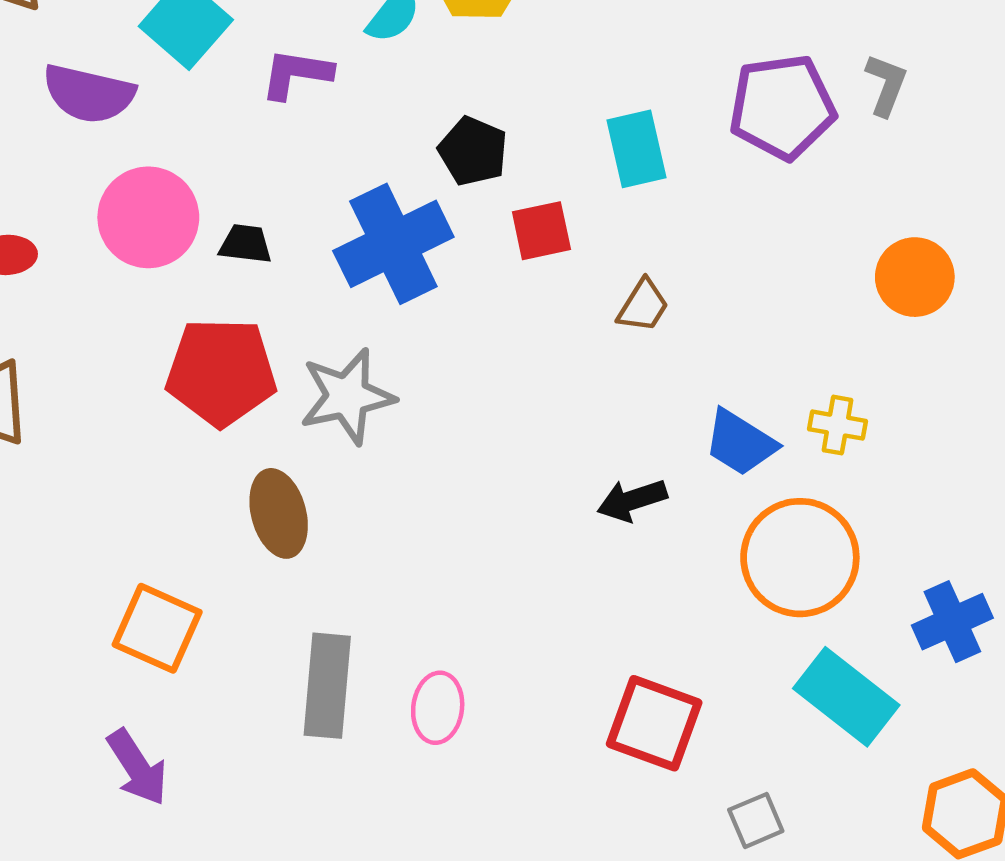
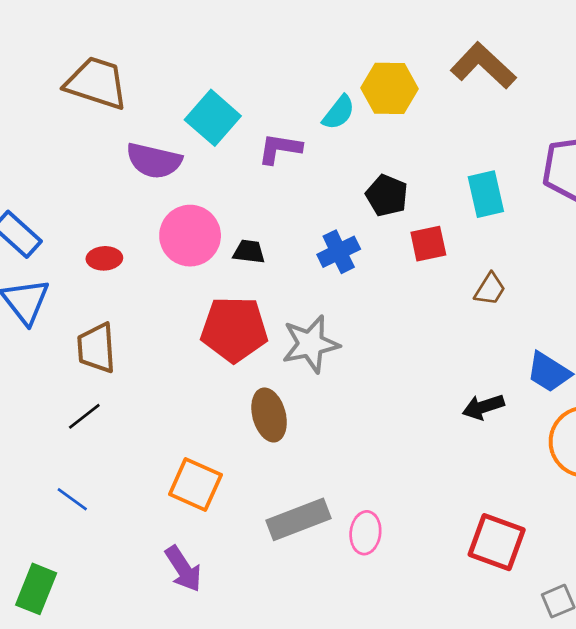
blue cross: (393, 244) -> (339, 252), size x0.6
gray rectangle: (327, 686) -> (298, 519), turned 64

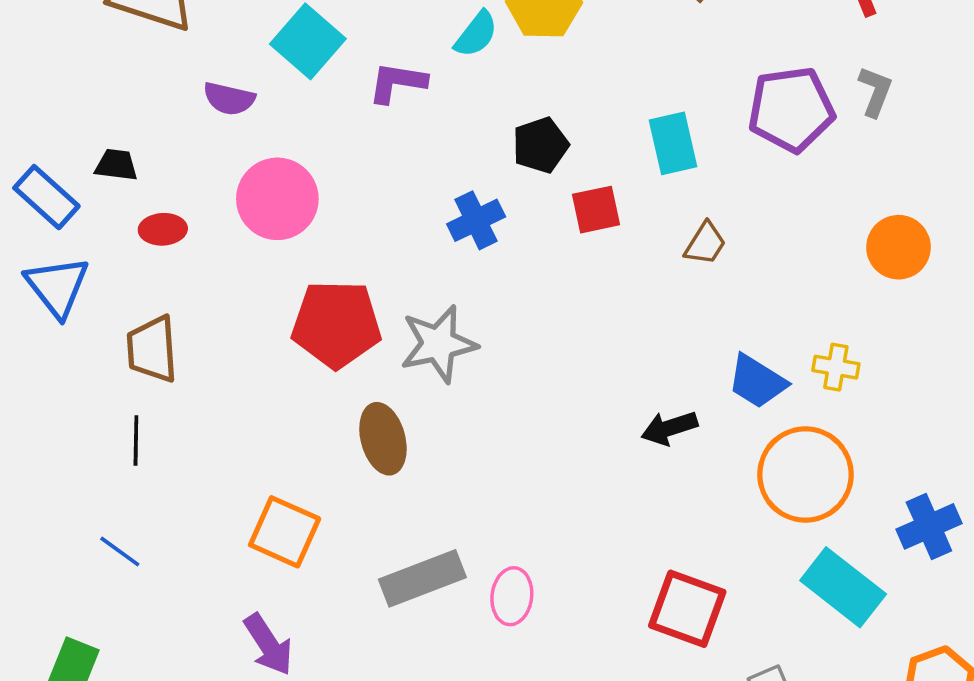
purple semicircle: (154, 161) -> (229, 99), size x0.7
black pentagon: (387, 195) -> (541, 145), turned 30
black trapezoid: (249, 252) -> (116, 165), moved
brown trapezoid: (490, 289) -> (705, 244), moved
black line: (84, 416) -> (136, 441), turned -51

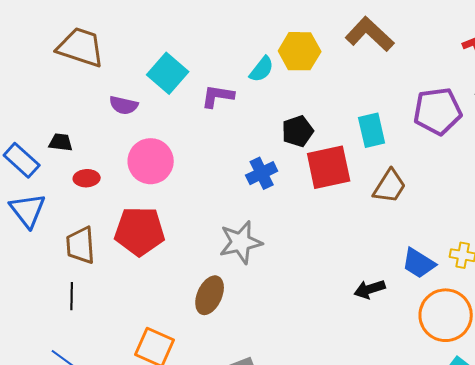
red square: (596, 210) -> (329, 167), size x1.6
brown trapezoid: (705, 244) -> (390, 186), size x1.4
red pentagon: (336, 324) -> (140, 231), moved
brown ellipse: (383, 439) -> (210, 295), turned 39

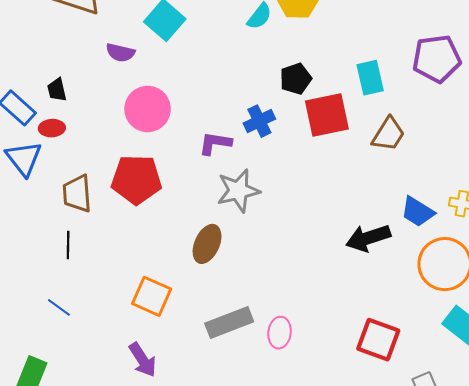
purple L-shape: (218, 96) -> (215, 143), moved
black trapezoid: (61, 142) -> (57, 90), turned -110
red ellipse: (87, 178) -> (52, 128), moved
black arrow: (370, 289) -> (368, 238), size x1.4

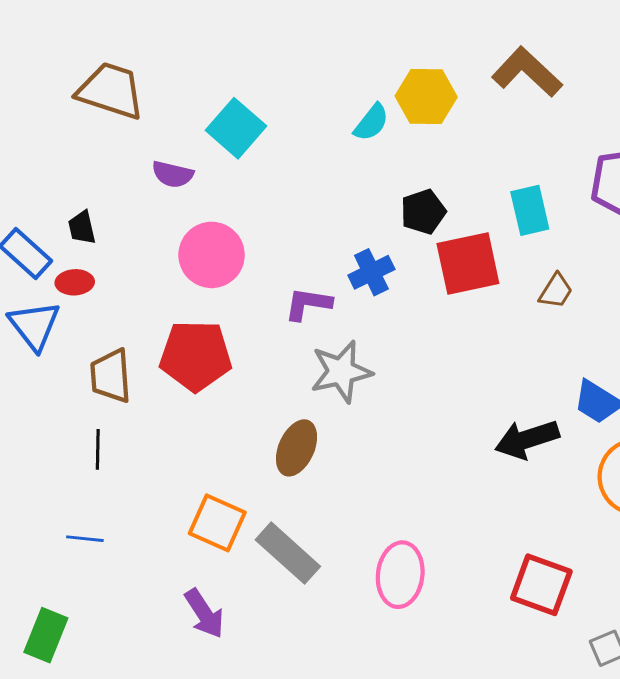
brown trapezoid: (388, 134) -> (556, 291), size x0.7
blue line: (59, 307) -> (85, 539), turned -30
gray rectangle: (229, 323) -> (288, 553), moved, turned 63
pink ellipse: (280, 333) -> (400, 575), size x1.4

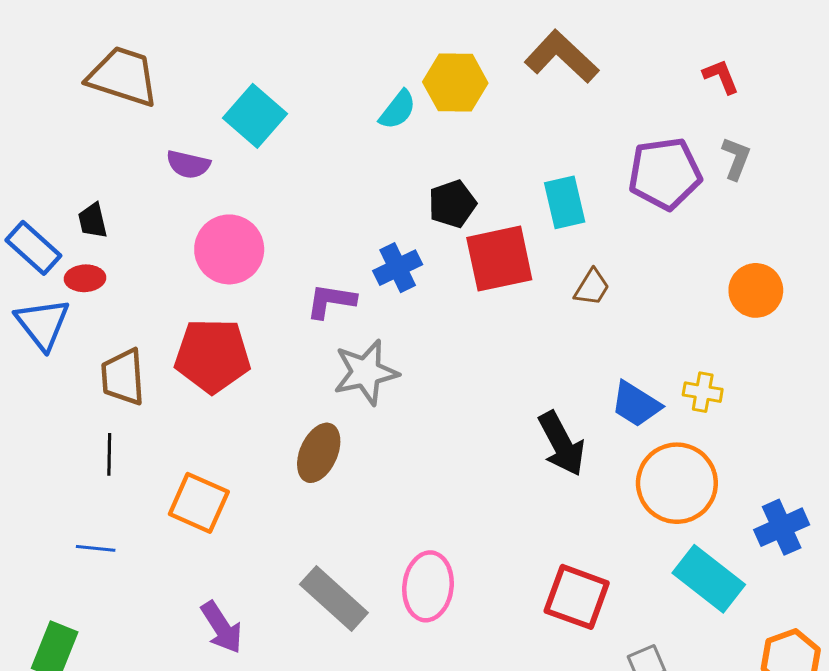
black arrow: (527, 439) -> (562, 444), turned -100
orange square: (217, 523) -> (199, 503), moved
gray rectangle: (288, 553) -> (334, 599), moved

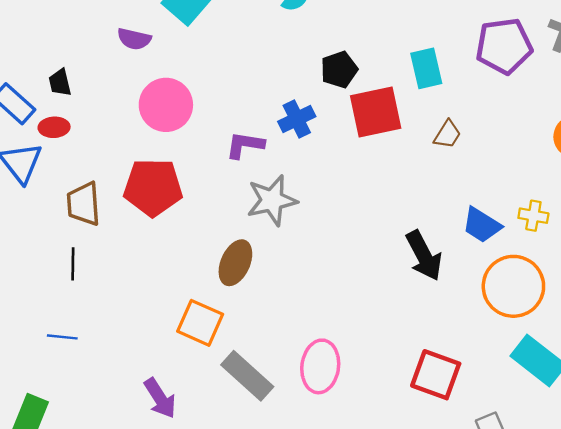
orange square: (199, 503) -> (200, 323), moved

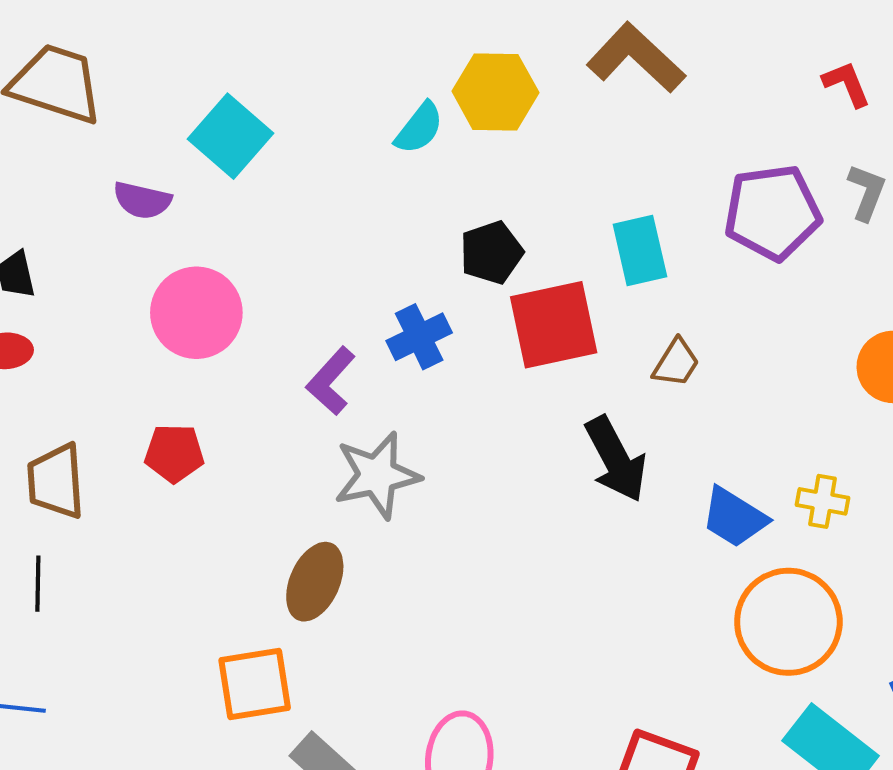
purple L-shape: (245, 145) -> (331, 381), turned -57
red pentagon: (153, 187) -> (174, 453), size x0.6
black arrow: (424, 256) -> (616, 459), moved
orange square: (200, 323) -> (255, 684), turned -33

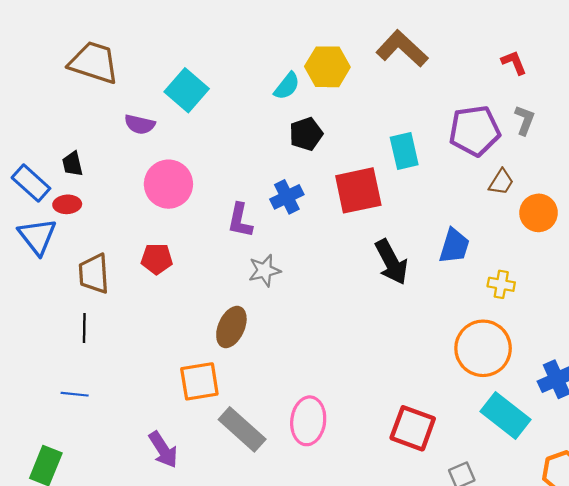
black pentagon: (491, 252) -> (306, 134), moved
brown trapezoid: (676, 363) -> (501, 182), moved
purple L-shape: (331, 381) -> (240, 220), turned -30
gray star: (377, 475) -> (264, 270), size x0.7
blue trapezoid: (734, 517) -> (454, 246), moved, turned -105

